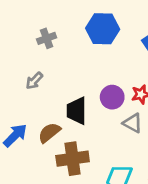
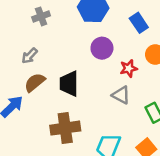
purple circle: (112, 97) -> (102, 48), moved
brown semicircle: (49, 133) -> (35, 82), moved

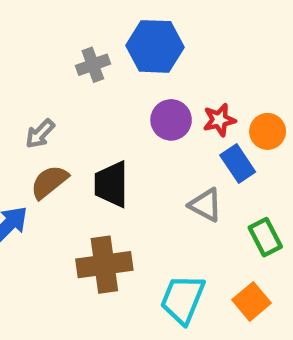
gray cross: (41, 16) -> (93, 65), moved
blue rectangle: (139, 23) -> (238, 164), moved
red star: (129, 68) -> (219, 120), moved

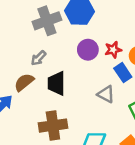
gray cross: (93, 65) -> (47, 21), size x1.6
gray arrow: (40, 134) -> (38, 58), moved

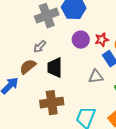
gray triangle: (106, 94) -> (96, 77), turned -35

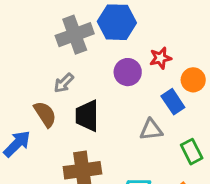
red star: (102, 40) -> (160, 58), moved
brown semicircle: (28, 67) -> (45, 114), turned 96

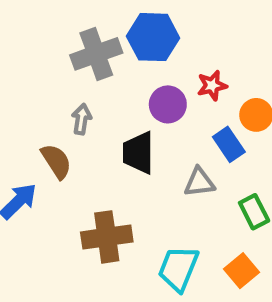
gray arrow: (64, 83) -> (82, 119), turned 145
black trapezoid: (87, 116) -> (138, 153), moved

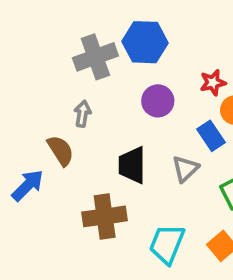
red star: (212, 85) -> (213, 83), moved
black trapezoid: (138, 153) -> (132, 165), moved
gray triangle: (199, 182) -> (185, 169), turned -36

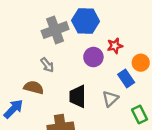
red star: (213, 83) -> (115, 46), moved
gray arrow: (83, 114) -> (47, 65), turned 133
brown semicircle: (61, 150) -> (34, 87), turned -42

